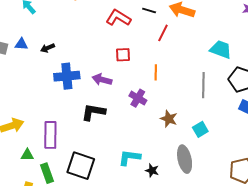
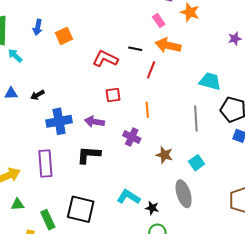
purple rectangle: (50, 135) -> (45, 163), moved
green triangle: (27, 155) -> (18, 204), moved
cyan L-shape: (129, 157) -> (129, 197), turned 30

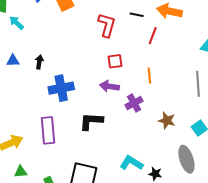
red L-shape: (105, 59) -> (107, 25), turned 80
black arrow: (37, 95) -> (39, 62), turned 128
purple arrow: (94, 122) -> (109, 86), moved
purple cross: (132, 137) -> (134, 103), turned 36

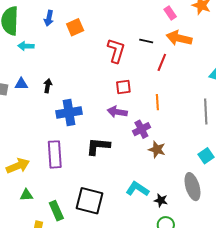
cyan arrow: (17, 23) -> (26, 46), turned -42
brown star: (167, 121) -> (157, 149), moved

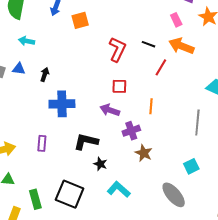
cyan arrow: (26, 46) -> (27, 41), moved
purple rectangle: (55, 154) -> (42, 143), size x0.6
gray ellipse: (192, 187) -> (174, 195), turned -32
black star: (161, 200) -> (100, 164), moved

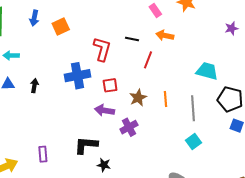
orange arrow: (181, 46) -> (165, 35), size x0.7
blue cross: (62, 104) -> (77, 76), moved
orange line: (151, 106) -> (165, 99), moved
brown star: (144, 153) -> (138, 98), moved, turned 30
cyan square: (191, 166) -> (193, 142), moved

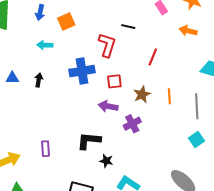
orange arrow: (165, 35) -> (188, 31), moved
black line: (132, 39) -> (128, 27), moved
cyan arrow: (11, 55) -> (45, 45), moved

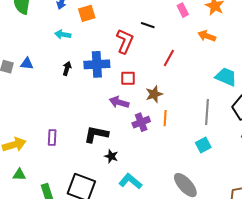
black arrow: (39, 80) -> (67, 68), moved
orange line: (169, 96) -> (165, 118), moved

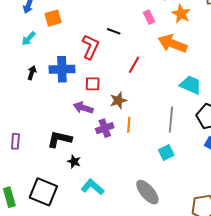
cyan arrow: (63, 34) -> (29, 39), turned -56
orange arrow: (207, 36) -> (173, 44), size x1.6

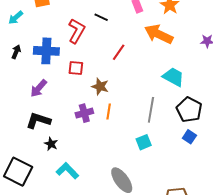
brown star: (118, 100) -> (100, 87), turned 30
purple arrow: (83, 108) -> (39, 88), moved, turned -72

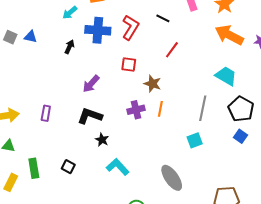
black line: (101, 17) -> (163, 18), moved
orange arrow: (159, 34) -> (229, 35), moved
blue cross: (46, 51) -> (98, 30), moved
black square: (18, 172) -> (68, 167), size x0.5

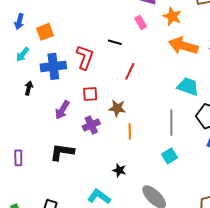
purple arrow: (91, 84) -> (62, 110), moved
purple cross: (136, 110) -> (91, 125), moved
black star: (102, 140) -> (119, 170), moved

